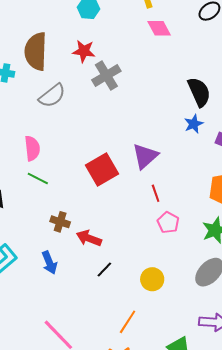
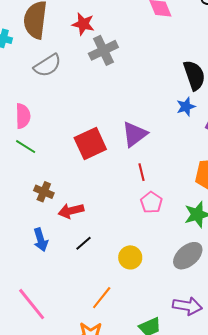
red arrow: (89, 238) -> (71, 211), turned -40
blue arrow: (49, 263) -> (41, 240), moved

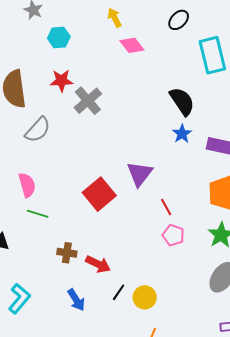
red line: (142, 172) -> (166, 207), moved
red arrow: (71, 211) -> (98, 264), turned -125
yellow circle: (130, 257) -> (145, 297), moved

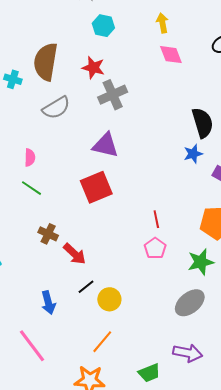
purple triangle: (140, 174) -> (105, 145), moved, turned 48
pink semicircle: (27, 185) -> (30, 157), size x0.7
blue arrow: (76, 300) -> (48, 303), moved

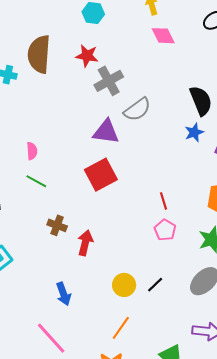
gray semicircle: (56, 108) -> (137, 109), moved
red arrow: (75, 254) -> (85, 243), turned -115
black line: (86, 287) -> (155, 285), moved

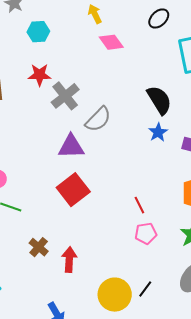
brown cross: (57, 225) -> (39, 247), turned 30
pink pentagon: (165, 230) -> (146, 233), turned -30
yellow circle: (124, 285) -> (115, 295), size x1.4

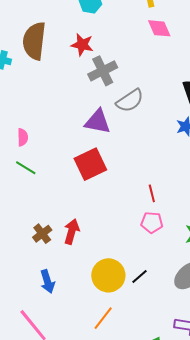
brown cross: (39, 247) -> (42, 234), moved

